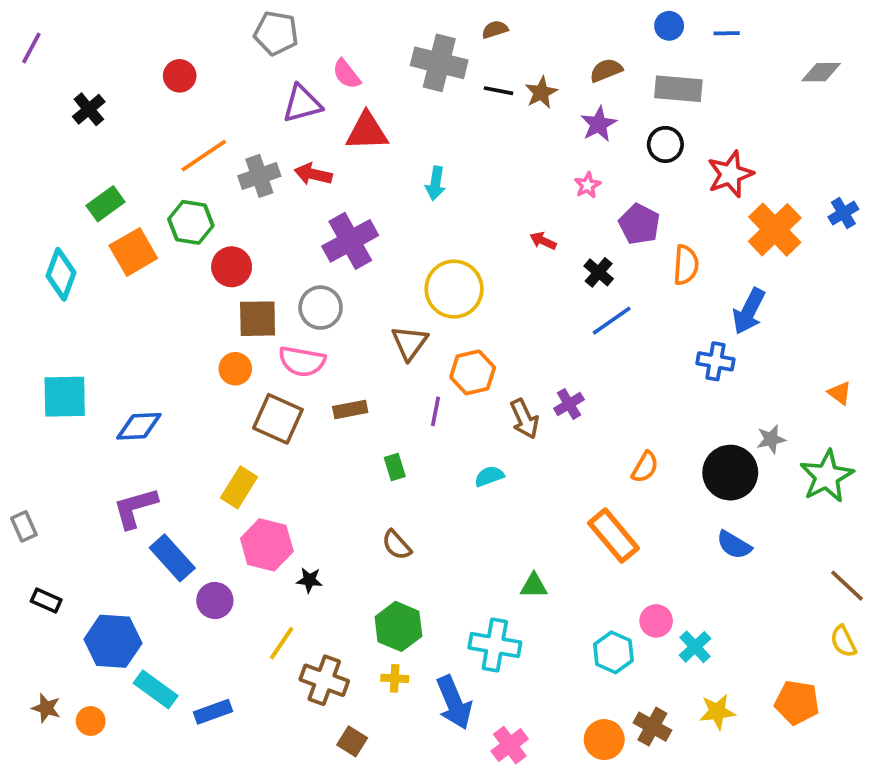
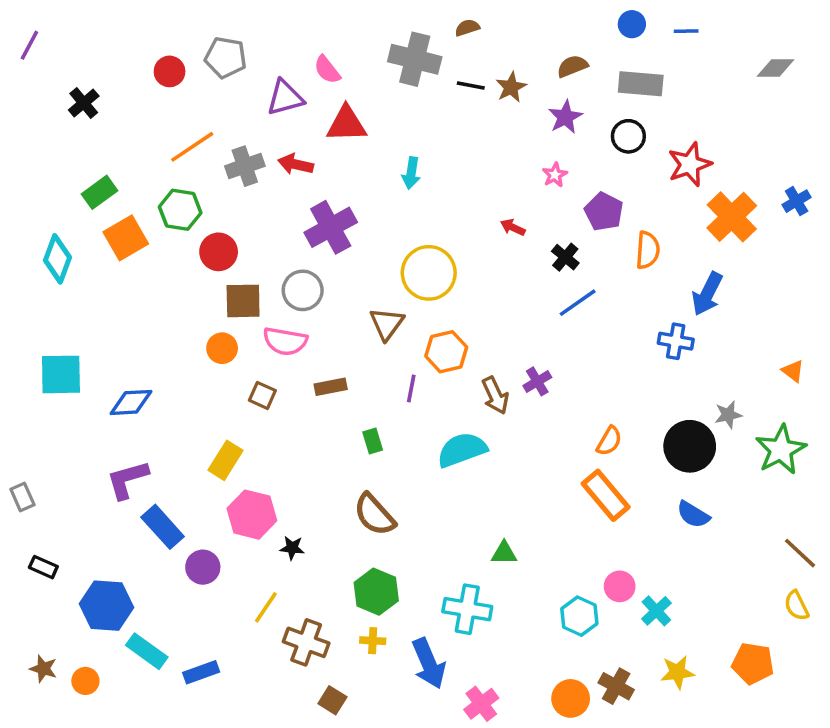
gray pentagon: (276, 33) -> (226, 57), moved
brown square: (278, 419) -> (262, 395), size x0.6
cyan semicircle: (489, 476) -> (462, 450), size x1.8
orange rectangle: (613, 536) -> (606, 495), moved
brown semicircle: (397, 545) -> (374, 515), size x1.5

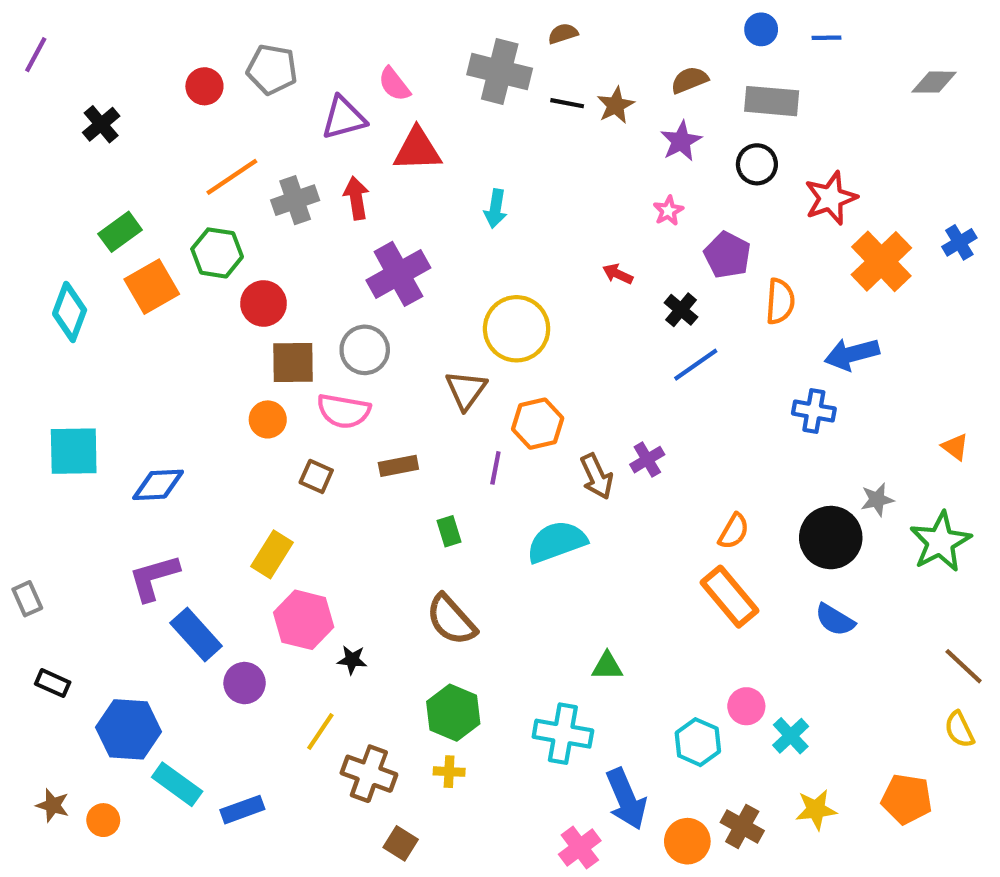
red arrow: (296, 164) -> (356, 198), turned 68
blue arrow: (707, 294) -> (852, 354), turned 48
blue arrow: (429, 663) -> (626, 799), moved

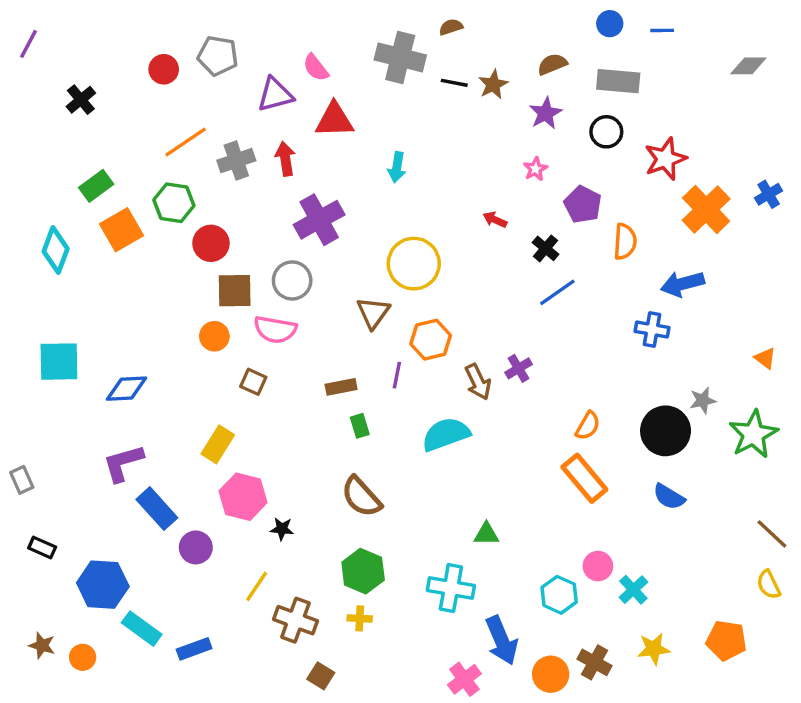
brown rectangle: (398, 466) -> (341, 387), moved

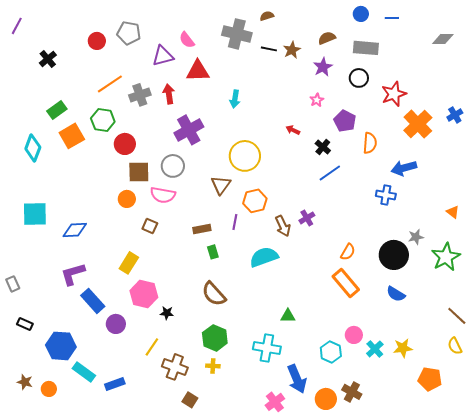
yellow star: (654, 649) -> (403, 348), moved

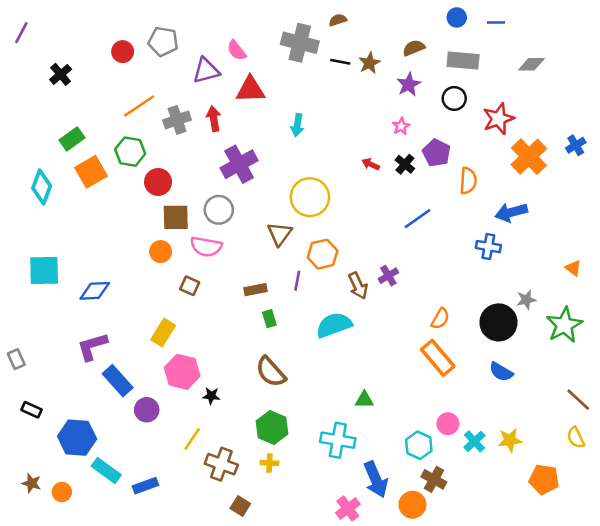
gray diamond: (443, 39) -> (531, 64), moved
black cross: (323, 147) -> (405, 164), moved
brown cross: (352, 392) -> (434, 479), moved

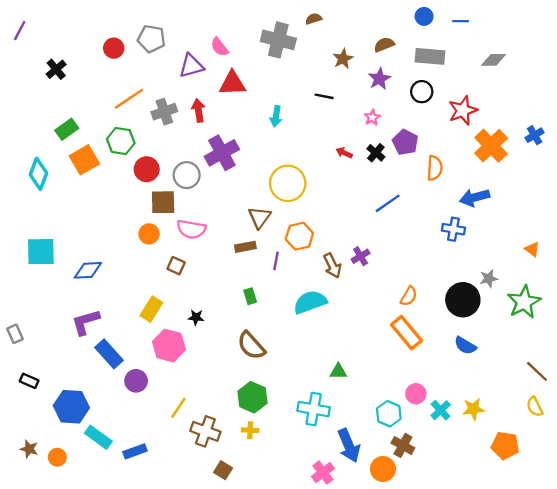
black line: (340, 62) -> (324, 96), moved
gray circle: (219, 210) -> (187, 175), moved
brown rectangle: (256, 290) -> (245, 247), moved
black star: (211, 396) -> (196, 317), moved

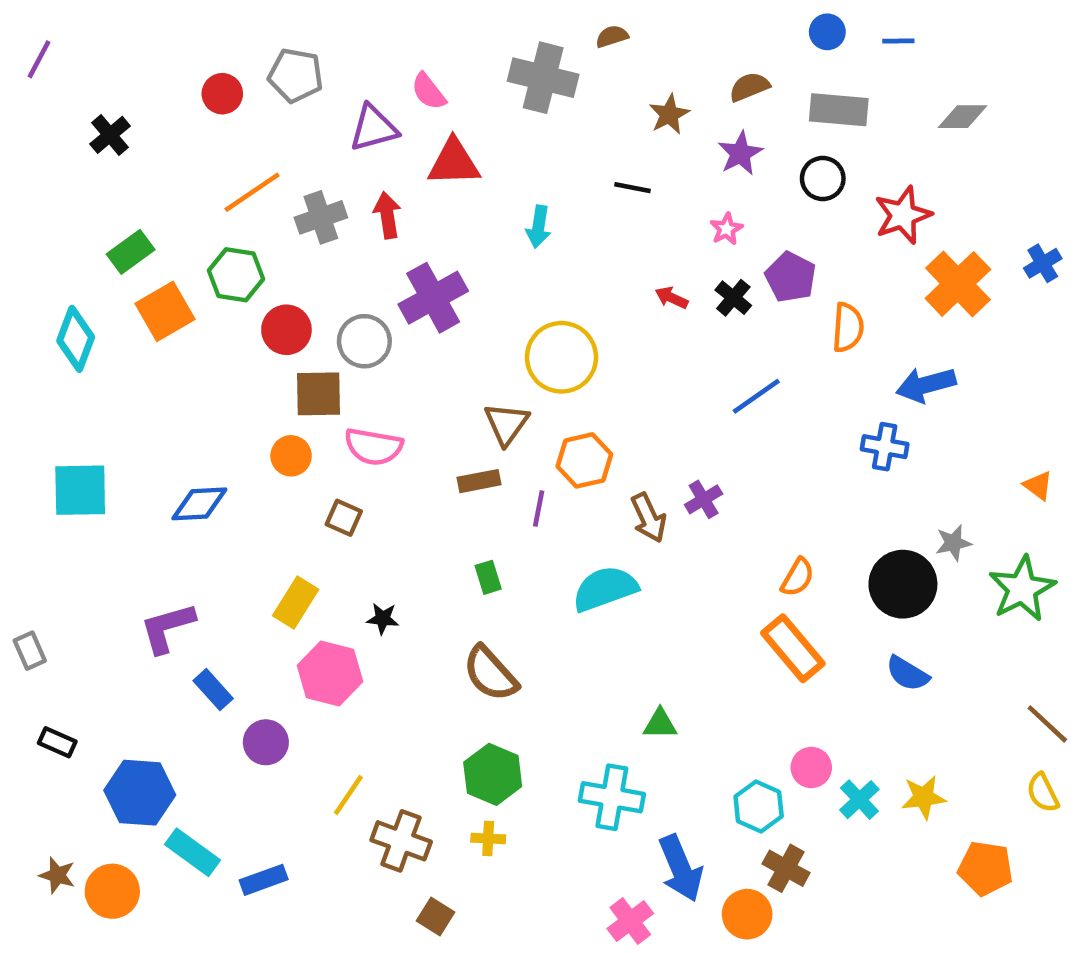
blue diamond: (88, 270) -> (199, 504), moved
blue rectangle: (109, 354) -> (213, 690), size x0.7
orange circle: (57, 457) -> (112, 891), size x1.5

